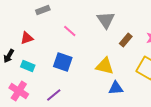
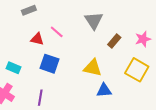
red triangle: (27, 38) -> (37, 39), moved, turned 32
purple line: (54, 95) -> (40, 98), turned -42

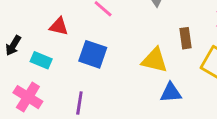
red triangle: (37, 39) -> (59, 26), moved
brown rectangle: (114, 41) -> (185, 38), moved, turned -48

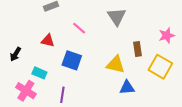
cyan rectangle: (41, 60) -> (39, 73), moved

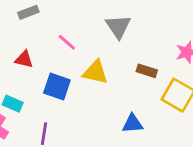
brown rectangle: (137, 49) -> (147, 71), turned -64
yellow triangle: (116, 65) -> (95, 72), moved

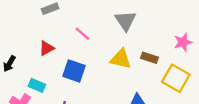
red triangle: (24, 59) -> (46, 48), turned -42
yellow triangle: (95, 72) -> (121, 59), moved

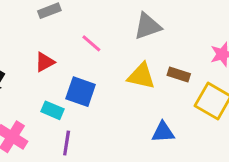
gray triangle: (126, 21) -> (148, 26), turned 45
cyan rectangle: (37, 85) -> (53, 110), moved

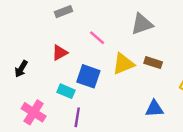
brown rectangle: (179, 75) -> (153, 63), moved
yellow triangle: (141, 76) -> (123, 64), moved, turned -35

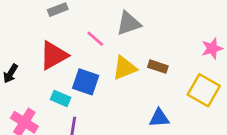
gray triangle: (142, 24) -> (129, 23), moved
red triangle: (60, 53) -> (54, 55), size x1.6

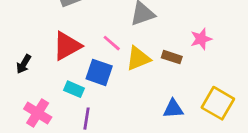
pink line: (95, 39) -> (112, 43), moved
pink star: (212, 48) -> (201, 39), moved
yellow square: (204, 90) -> (218, 103), moved

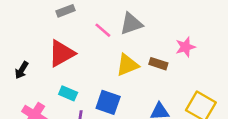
pink line: (112, 43) -> (103, 30), moved
blue square: (99, 72) -> (108, 102), moved

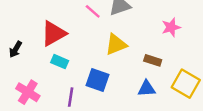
brown rectangle: (158, 64) -> (153, 60), moved
cyan rectangle: (68, 93) -> (60, 62), moved

